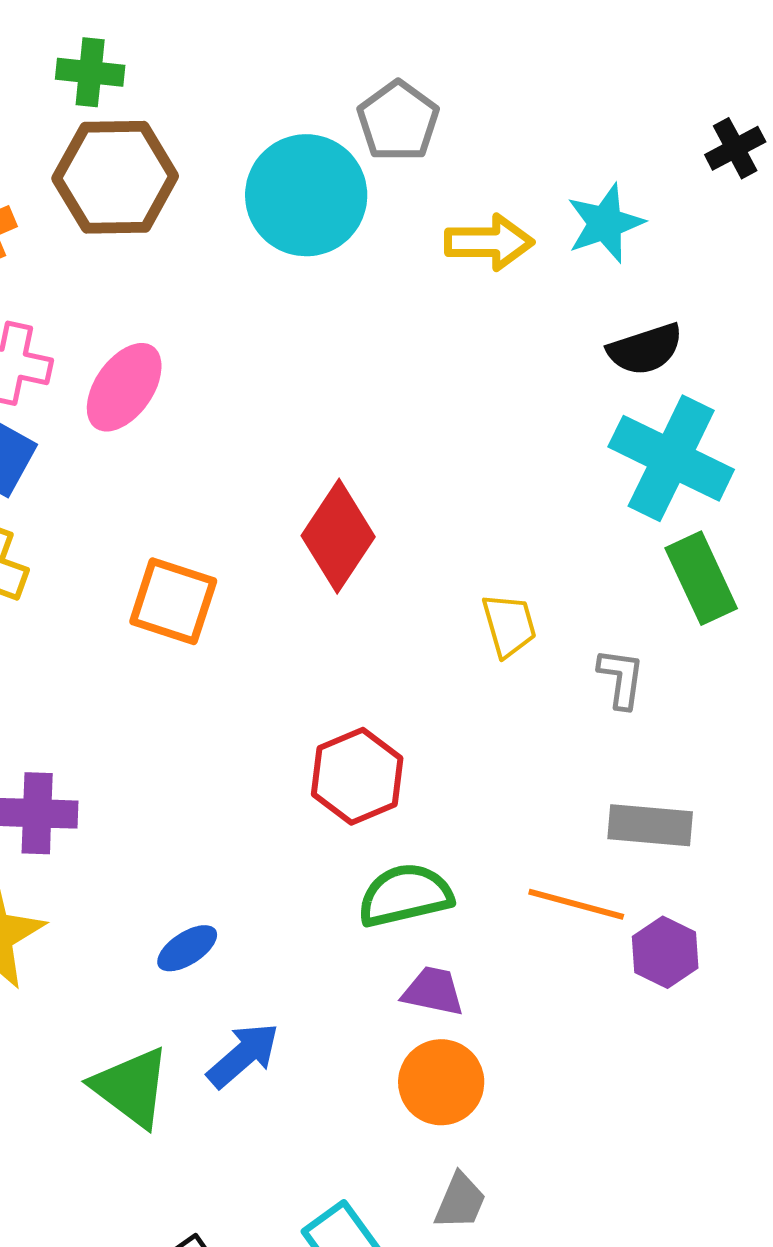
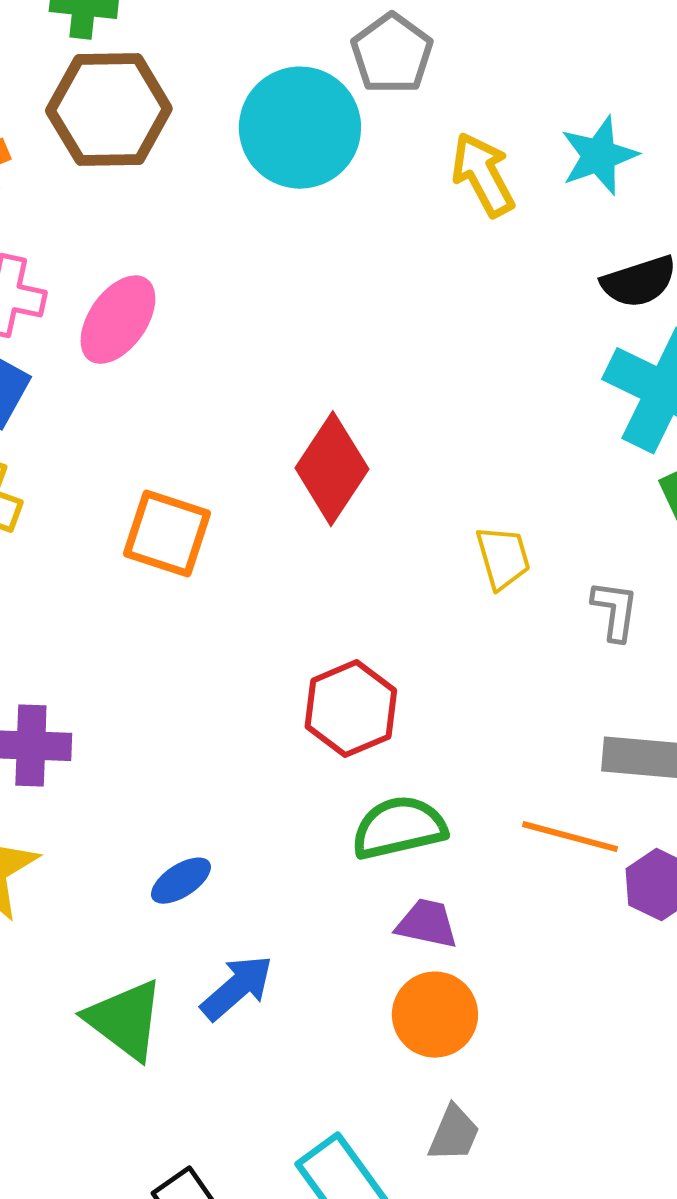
yellow arrow: (489, 242) -> (483, 175), turned -118

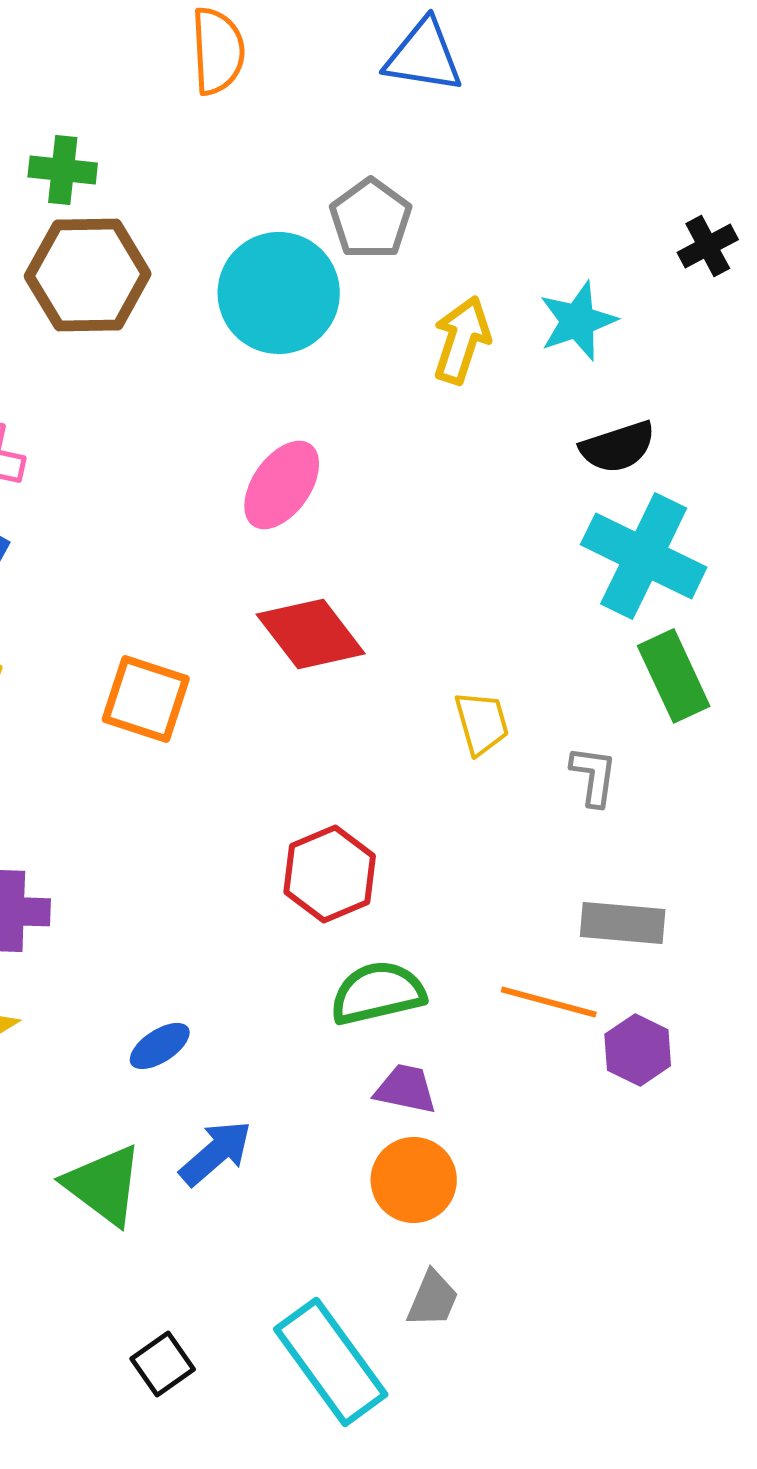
yellow arrow: (483, 175) -> (462, 340), turned 46
pink ellipse: (118, 320) -> (282, 485), moved
red diamond: (332, 469) -> (311, 634), turned -71

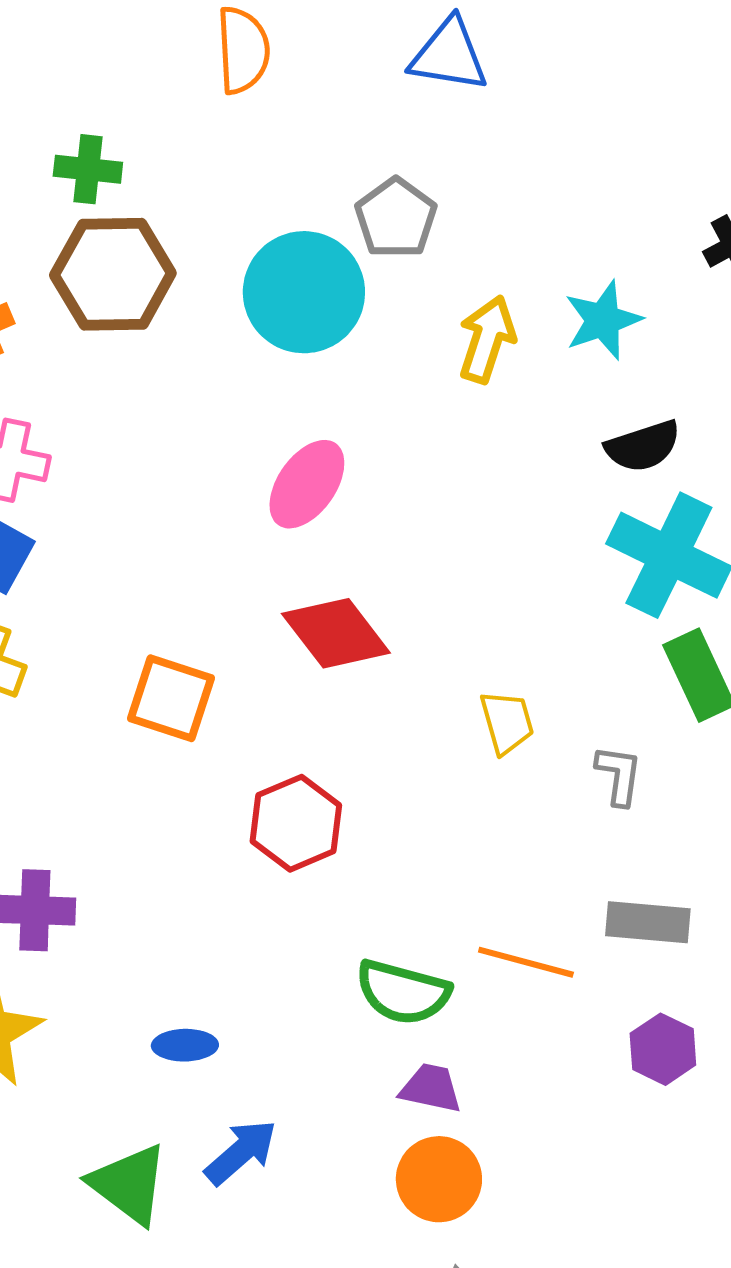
red hexagon: (330, 874) -> (296, 823), moved
green semicircle: (378, 993) -> (403, 992), turned -152
orange line: (549, 1002) -> (526, 962), moved
blue ellipse: (160, 1046) -> (185, 1045), turned 32

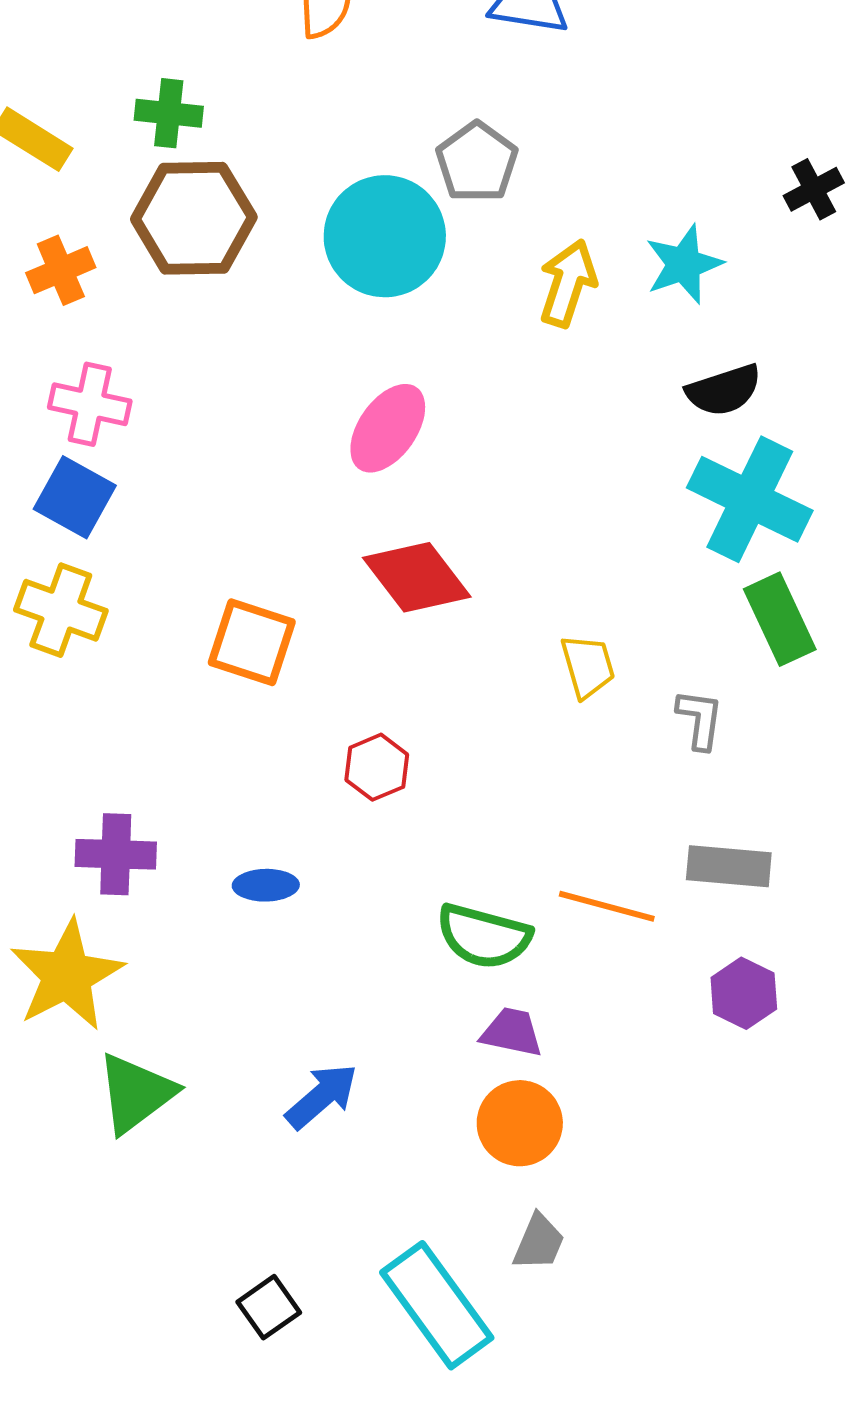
red hexagon: (296, 823) -> (377, 767), size x0.7
blue ellipse: (185, 1045) -> (266, 885), moved
green triangle: (129, 1184) -> (136, 1093), moved, turned 46

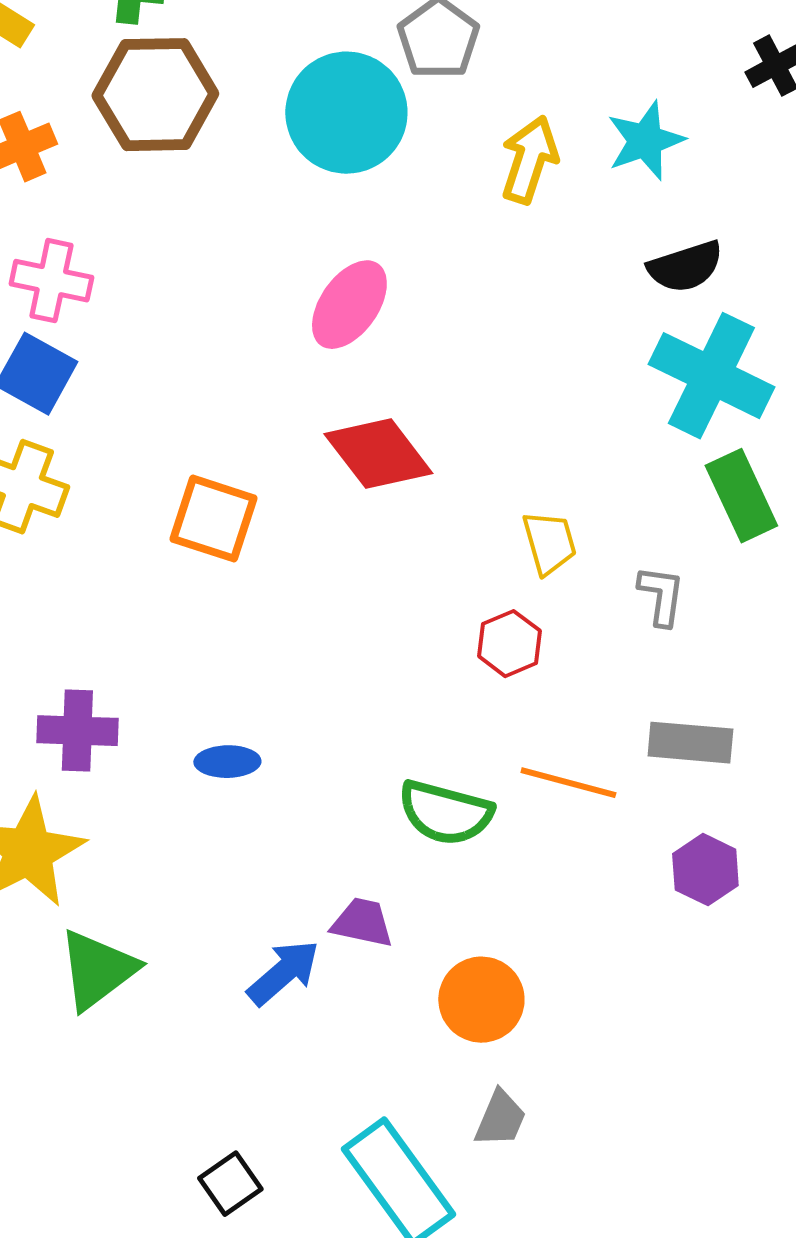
red hexagon: (377, 767) -> (509, 644), moved
purple trapezoid: (512, 1032) -> (362, 923), moved

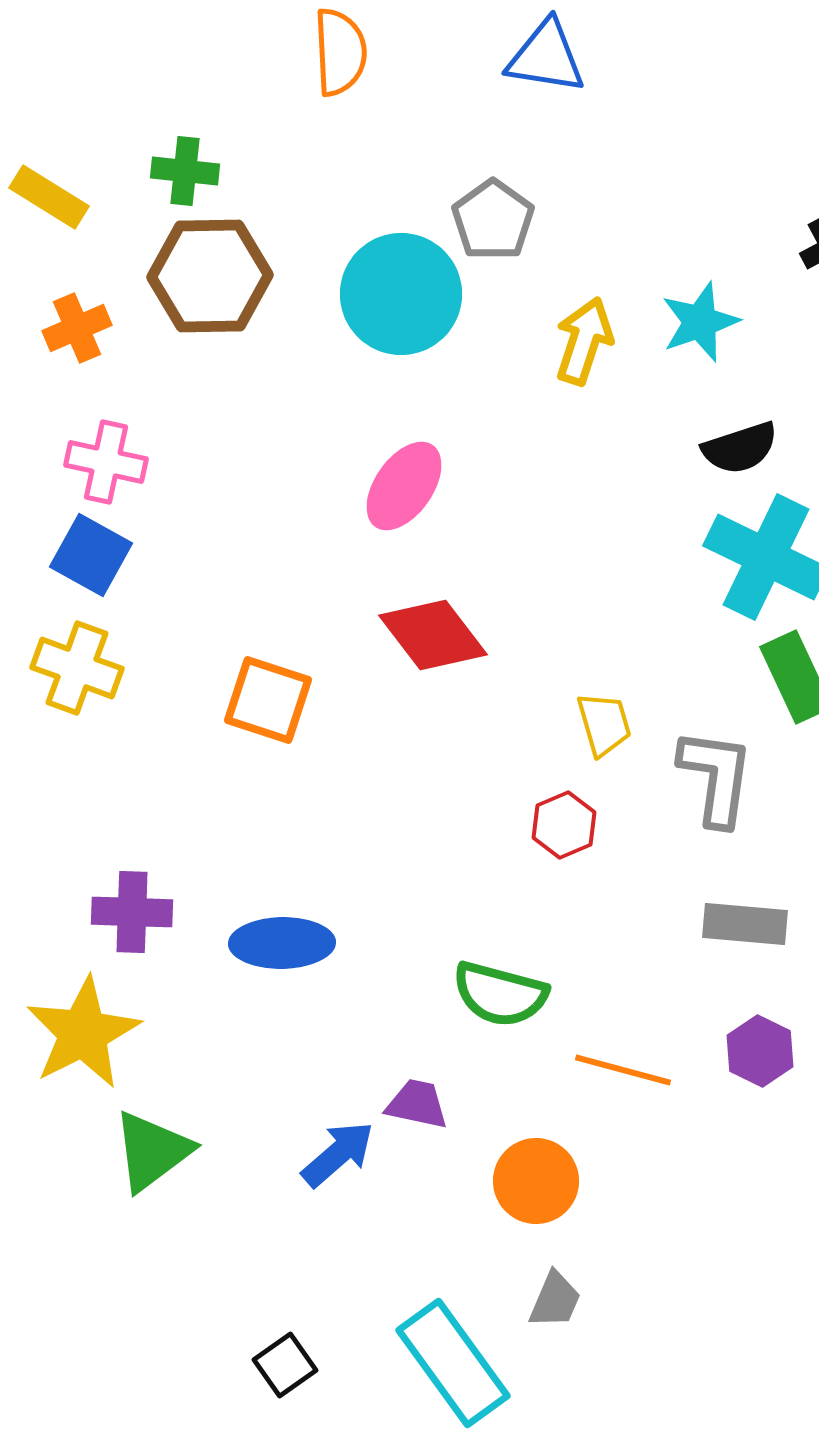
gray L-shape: (661, 596) -> (716, 777), size x1.6
blue ellipse: (227, 762) -> (282, 943), size x1.6
orange line: (568, 783) -> (623, 1070), moved

